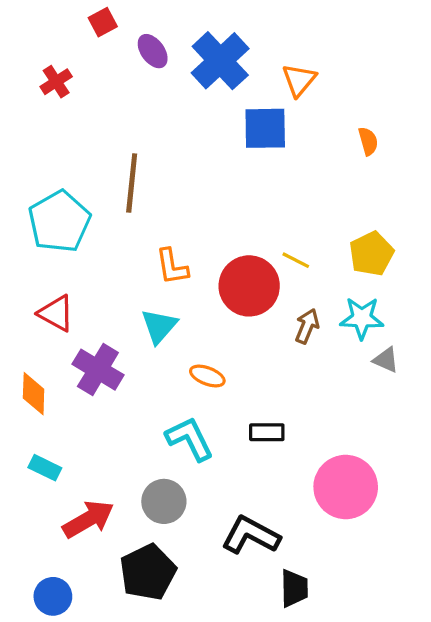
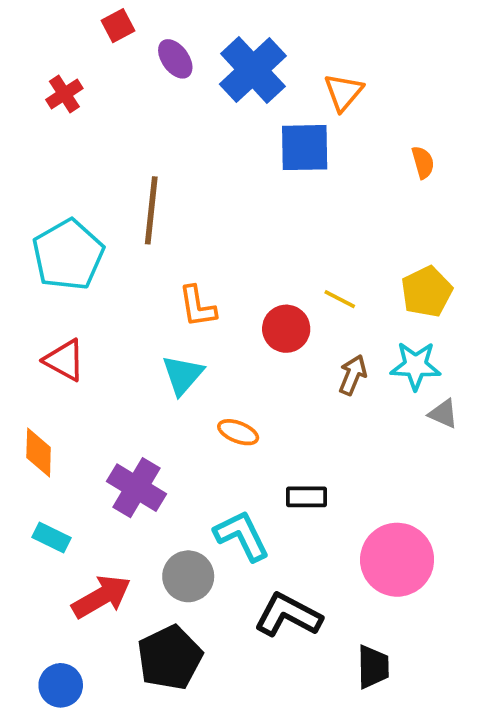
red circle: (249, 286) -> (286, 329), size x0.7
purple cross: (98, 370) -> (136, 488), moved
cyan L-shape: (190, 439) -> (242, 536), moved
black trapezoid: (294, 588) -> (373, 667), moved

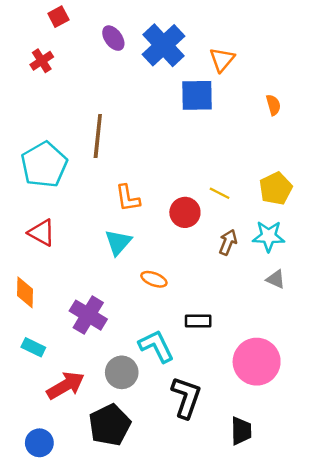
red square: (118, 26) -> (58, 17), moved
gray triangle: (443, 414) -> (276, 279), moved
black L-shape: (288, 615) -> (186, 397), turned 81

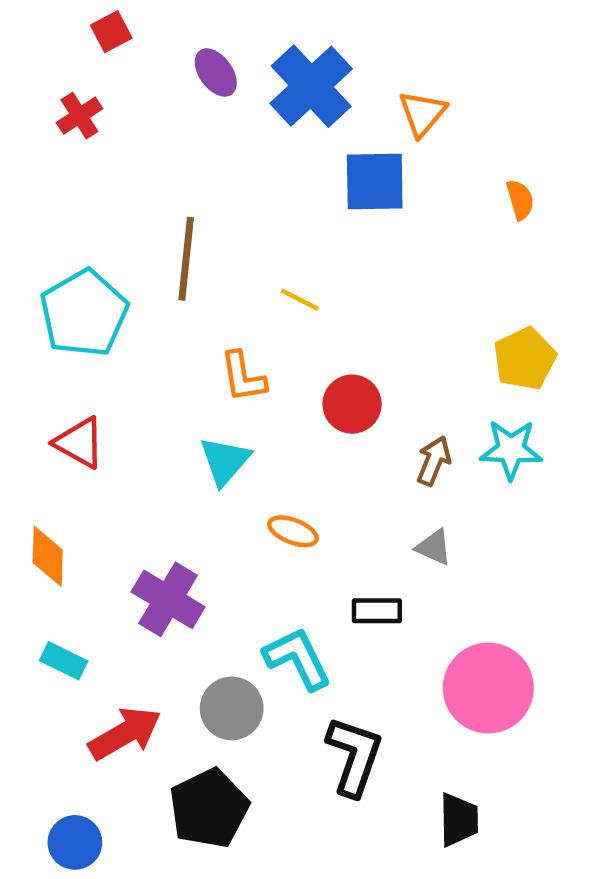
yellow line: (220, 193) -> (300, 300), moved
gray triangle: (276, 279) -> (434, 547), moved

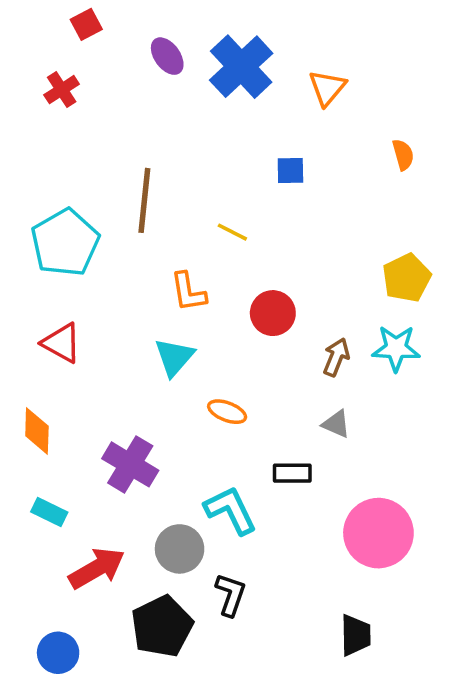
blue square: (375, 182) -> (290, 170), moved, size x0.6
black L-shape: (354, 756) -> (231, 595), moved, size x0.7

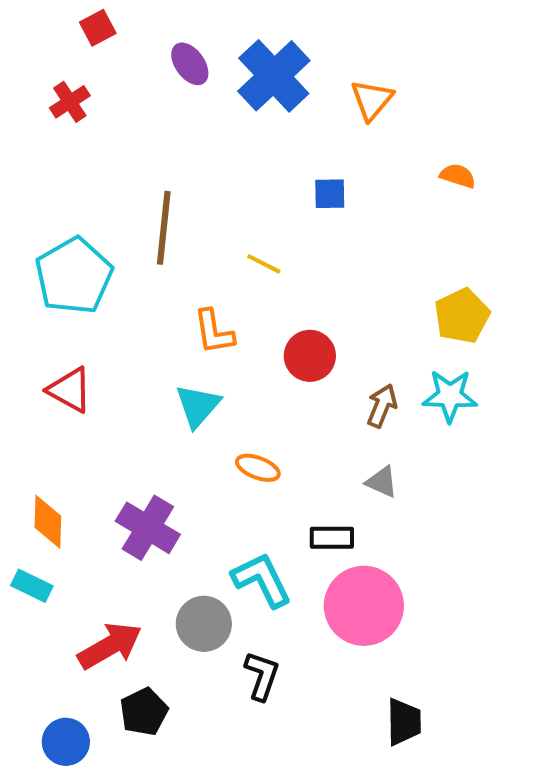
orange semicircle: (403, 155) -> (458, 176), turned -56
orange diamond: (37, 431) -> (48, 522), moved
cyan rectangle: (49, 512) -> (32, 586), moved
pink circle: (378, 533) -> (364, 606), moved
black pentagon: (162, 626) -> (144, 712), moved, size x0.7

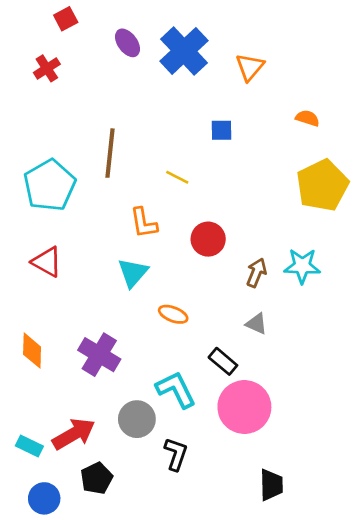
yellow pentagon: (462, 316) -> (322, 185), moved, size x1.4
black rectangle: (332, 538) -> (223, 361), turned 40
cyan rectangle: (32, 586) -> (29, 446), moved

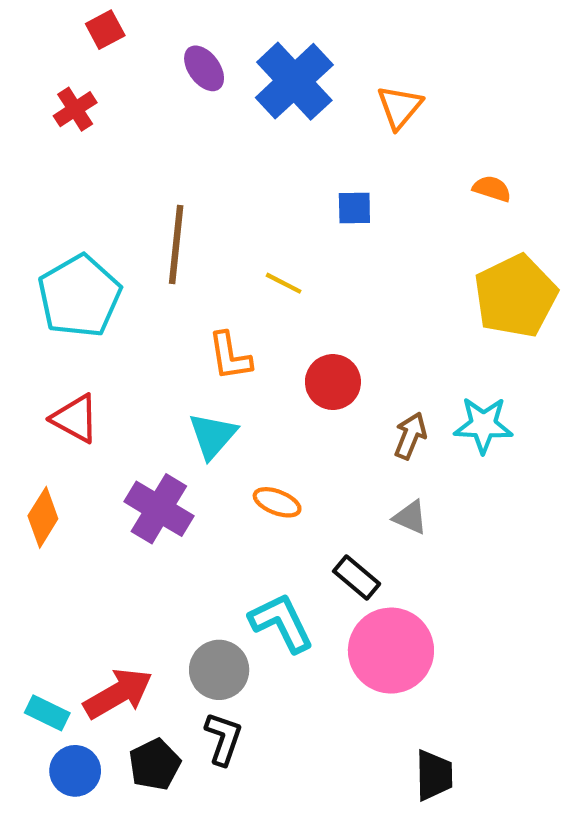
orange diamond: (32, 351) -> (43, 517), moved, turned 30
purple cross: (99, 355) -> (159, 509), moved
black L-shape: (176, 454) -> (223, 739), moved
blue circle: (44, 498) -> (75, 771), moved

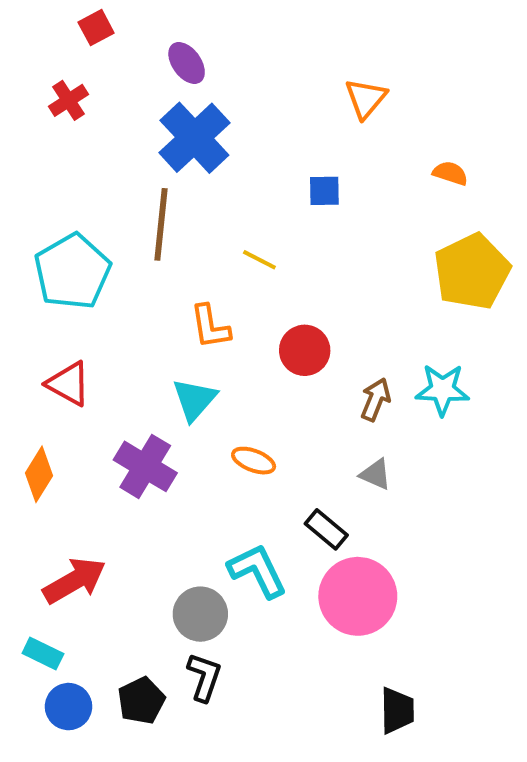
blue cross: (294, 81) -> (194, 138), moved
red arrow: (118, 694) -> (74, 581), moved

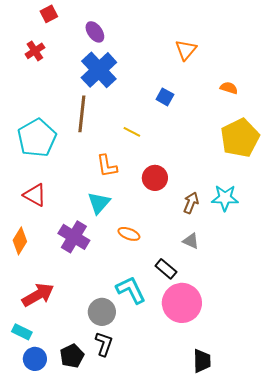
blue square: (324, 191) -> (165, 97), turned 30

